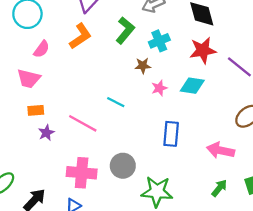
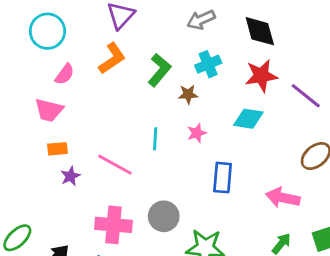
green L-shape: (125, 30) -> (159, 70), moved
pink star: (159, 88) -> (197, 133), moved
cyan line: (116, 102) -> (155, 139), turned 66

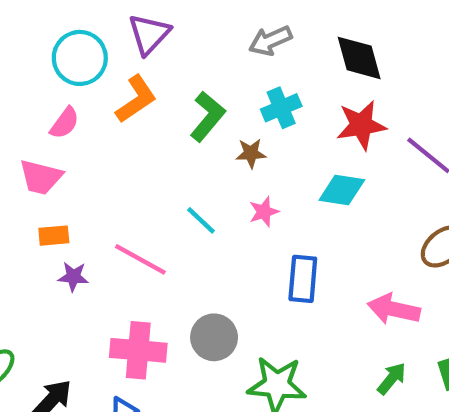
cyan circle: (47, 31) -> (80, 58), moved
cyan line: (155, 139) -> (201, 220), turned -50
purple star: (70, 176) -> (73, 277), turned 30

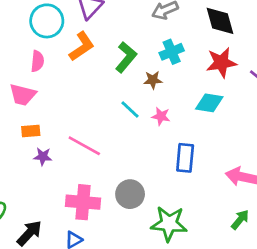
pink semicircle: (65, 123) -> (37, 61), turned -30
pink star: (264, 212) -> (161, 116), turned 30
cyan line: (201, 220) -> (130, 110), moved

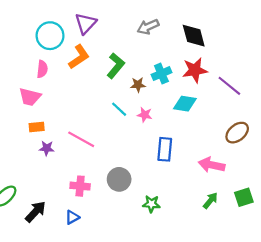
cyan cross: (172, 52) -> (161, 74), moved
pink cross: (83, 202) -> (80, 186), size x0.7
green star: (169, 224) -> (151, 204), size x0.6

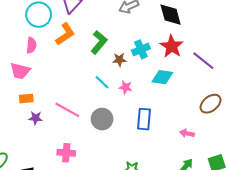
red star: (195, 70) -> (172, 46), turned -30
pink arrow: (212, 165) -> (187, 133), size x0.6
gray circle: (119, 179) -> (102, 119), moved

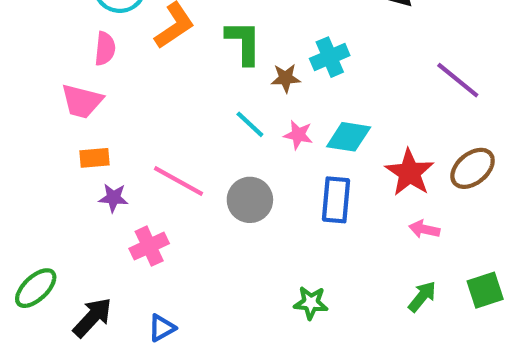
green L-shape: (99, 42) -> (244, 42), turned -40
red star: (172, 46) -> (410, 173), moved
cyan diamond: (162, 77) -> (349, 137), moved
pink cross: (66, 153) -> (149, 246), moved, turned -30

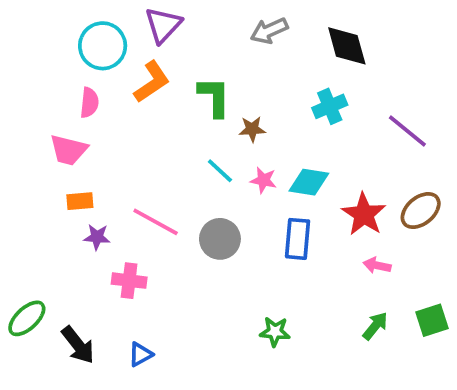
cyan cross: (330, 57) -> (330, 106), moved
pink cross: (149, 246) -> (129, 281), turned 32
black arrow: (92, 317) -> (78, 345), turned 99

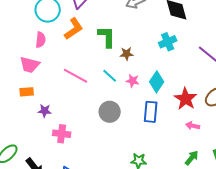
cyan diamond: (309, 182) -> (157, 82), turned -65
orange rectangle: (80, 201) -> (27, 92), moved
pink line: (156, 222) -> (76, 76), moved

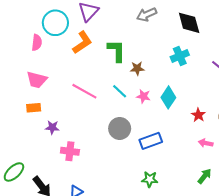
pink semicircle: (41, 40) -> (37, 42), moved
red star: (186, 99) -> (198, 115), size x0.6
blue rectangle: (151, 112) -> (151, 141), moved, turned 65

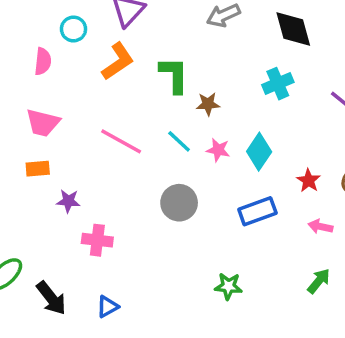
cyan circle: (55, 23) -> (73, 29), size x0.6
blue rectangle: (151, 141) -> (257, 211), moved

